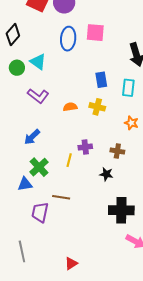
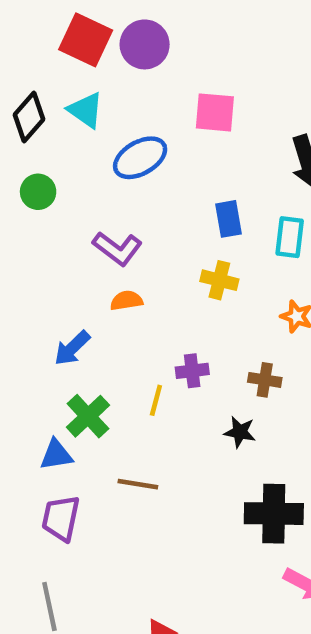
blue ellipse: (68, 39) -> (140, 158), moved, turned 55
cyan triangle: (38, 62) -> (86, 110), moved
purple L-shape: (38, 96) -> (117, 248), moved
orange semicircle: (70, 107) -> (126, 301), moved
purple trapezoid: (40, 212) -> (61, 518), moved

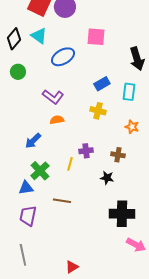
blue rectangle: (228, 219) -> (102, 84), turned 70

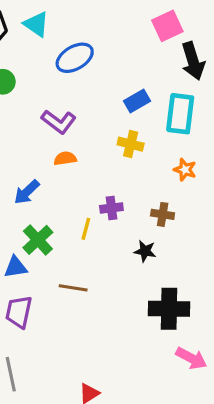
pink square: (96, 37) -> (167, 26), moved, turned -30
cyan rectangle: (129, 92) -> (180, 114), size x1.4

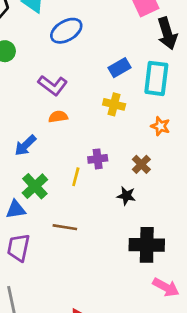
brown cross: (163, 214) -> (141, 164), turned 36

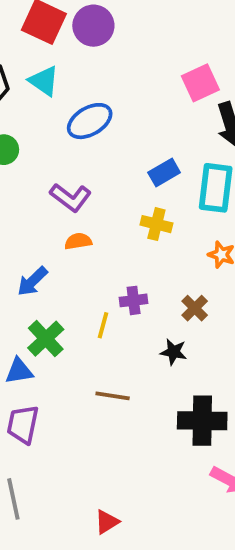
brown line: (65, 227) -> (113, 396), moved

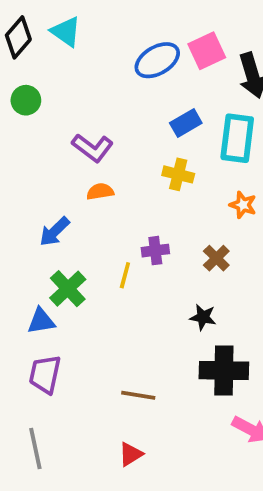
pink square: (200, 83) -> (207, 51), moved
blue ellipse: (90, 121) -> (157, 60), moved
black star: (174, 352) -> (203, 317), moved
brown line: (113, 396) -> (138, 395), moved
red triangle: (107, 522) -> (131, 454), moved

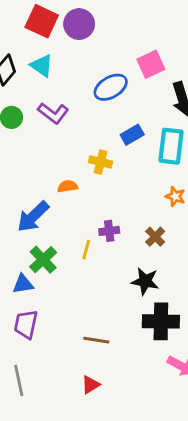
pink square: (207, 51) -> (151, 64), moved
purple L-shape: (93, 148) -> (53, 113), moved
yellow cross: (178, 174) -> (101, 162), moved
blue arrow: (54, 232) -> (33, 217), size x1.4
black star: (203, 317) -> (145, 281), size x1.4

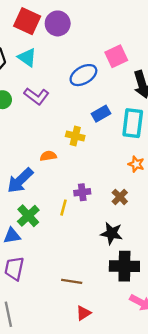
red triangle: (91, 385) -> (83, 313), moved

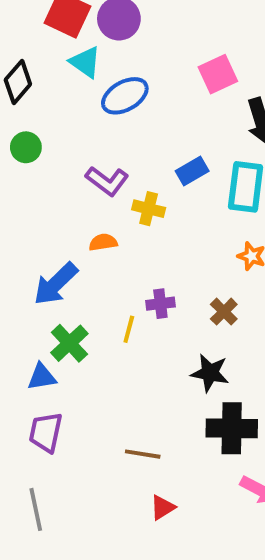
cyan triangle: (27, 57) -> (85, 62), moved
blue ellipse: (83, 75) -> (125, 96), moved
purple L-shape: (37, 96) -> (107, 181), moved

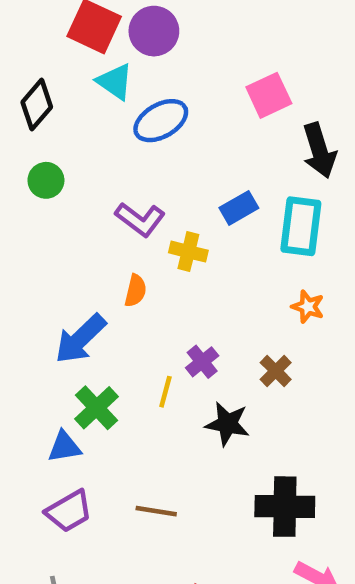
orange semicircle: (103, 242) -> (136, 291), turned 112
purple cross: (160, 304) -> (202, 362), turned -32
black star: (210, 373) -> (227, 424), moved
purple trapezoid: (46, 432) -> (69, 511), turned -132
brown line: (143, 454) -> (156, 511), moved

